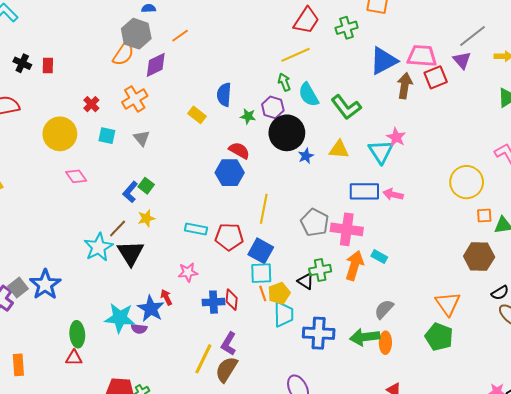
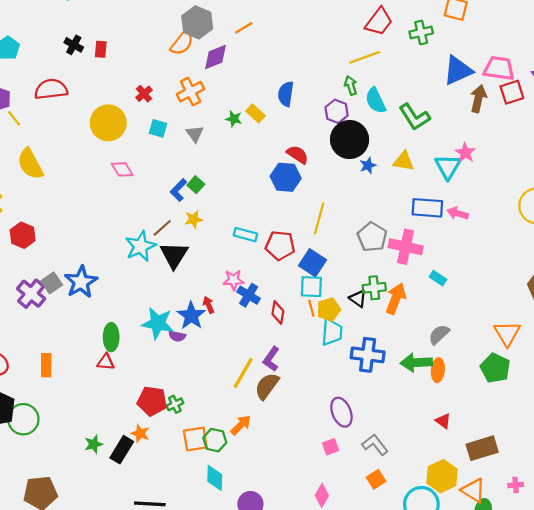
green star: (248, 116) -> (234, 119), moved
orange arrow: (354, 265) -> (396, 299), moved
blue cross: (213, 302) -> (249, 295), moved, turned 30

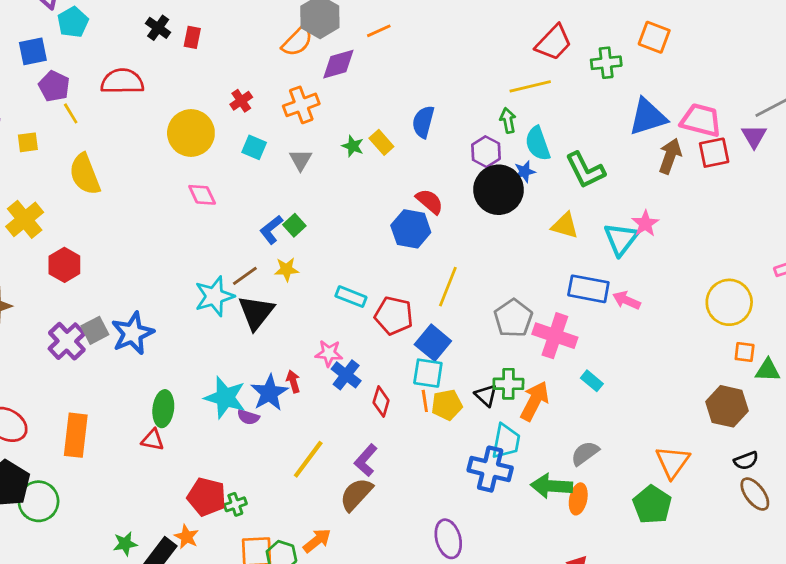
blue star: (368, 166) -> (525, 172), moved
cyan trapezoid: (332, 332) -> (506, 441), moved
orange rectangle: (46, 365) -> (76, 435), size x1.4
yellow line: (243, 373) -> (308, 459), moved

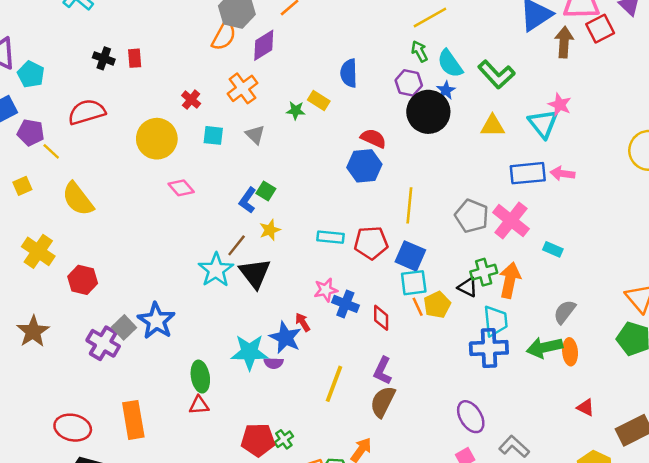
pink cross: (555, 336) -> (511, 221), turned 36

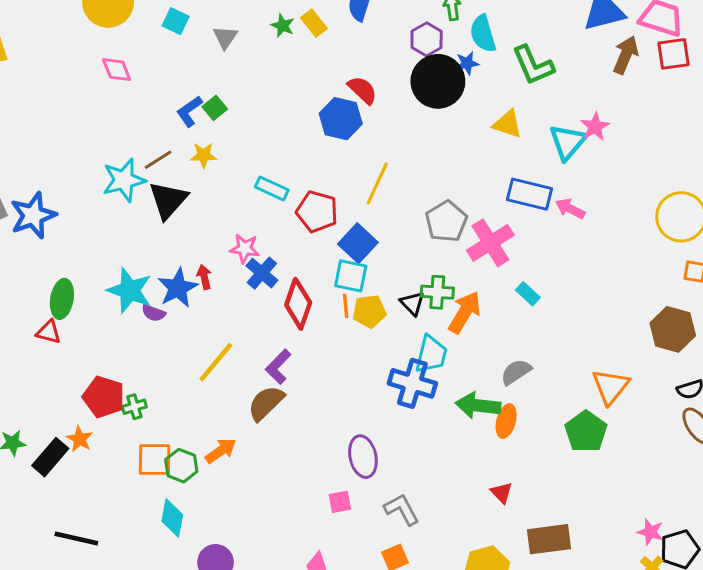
red diamond: (381, 318) -> (298, 304), size x1.5

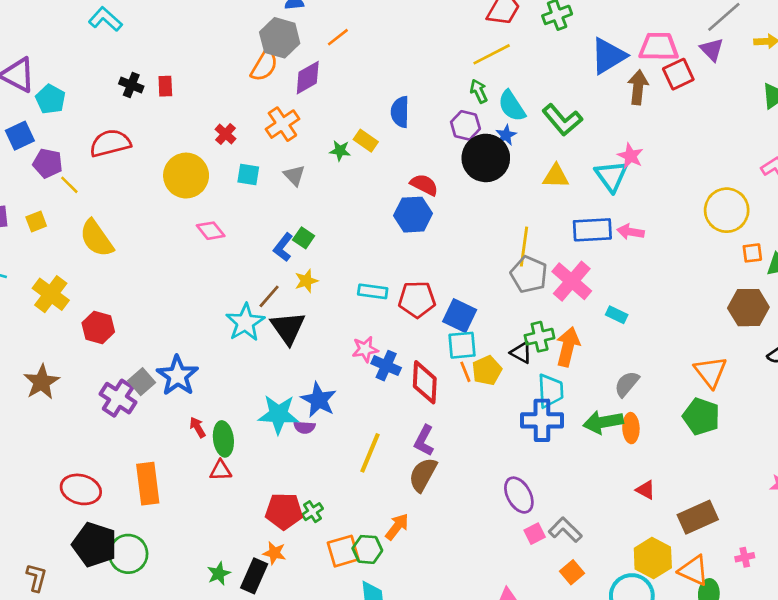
yellow line: (377, 183) -> (524, 247), moved
red arrow: (204, 277) -> (198, 427), moved
pink square: (340, 502) -> (535, 534), moved

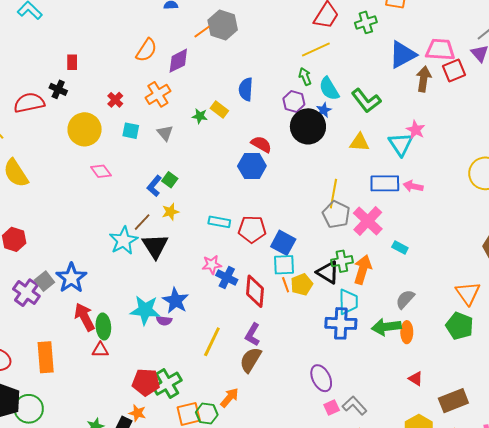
gray hexagon: (280, 38) -> (223, 25), moved
black cross: (131, 85) -> (58, 89), moved
black triangle: (521, 353) -> (328, 272), size x1.4
red arrow: (198, 427) -> (85, 317), size x1.8
green cross: (312, 512) -> (167, 384), size x1.8

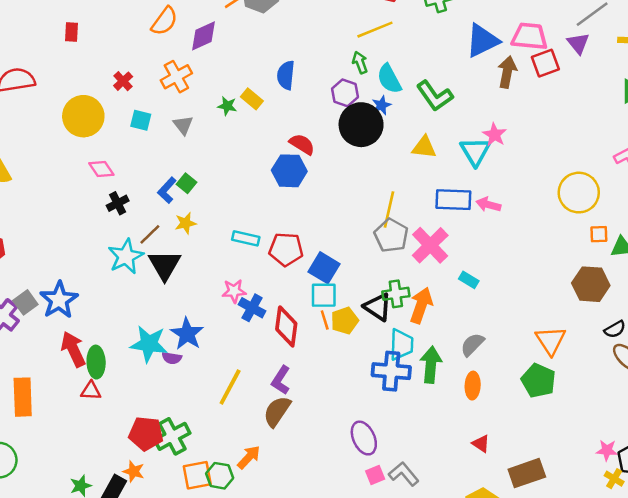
black cross: (58, 89) -> (118, 203), moved, turned 36
green arrow: (386, 327) -> (431, 365), moved, turned 100

